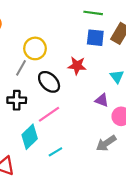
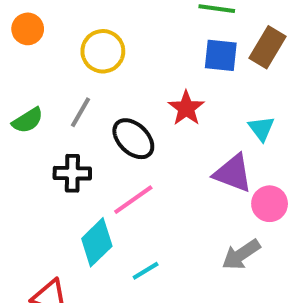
yellow circle: (35, 48) -> (103, 51), moved
red star: (77, 66) -> (186, 108), turned 30
purple triangle: (102, 100) -> (233, 173), size x1.5

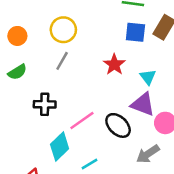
orange circle: (28, 29) -> (17, 36), moved
gray line: (80, 112) -> (62, 61), moved
cyan triangle: (261, 129) -> (148, 77), moved
black ellipse: (133, 139) -> (118, 125), moved

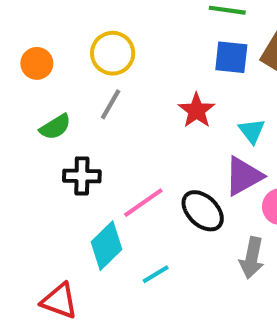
green semicircle: (17, 72) -> (55, 127), moved
purple triangle: (143, 104) -> (244, 176), turned -50
gray arrow: (148, 154) -> (252, 258), turned -45

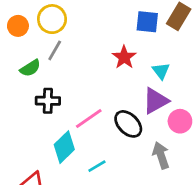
yellow circle: (113, 53) -> (52, 19), moved
gray line: (111, 104) -> (55, 50), moved
gray arrow: (252, 258) -> (161, 155), turned 150

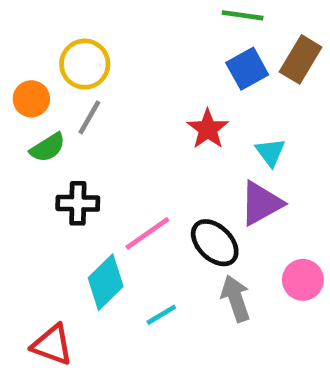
blue square: (147, 22) -> (247, 69), turned -35
orange circle: (18, 26) -> (31, 99), moved
pink circle: (180, 121) -> (303, 280), moved
gray arrow: (161, 155) -> (236, 298), moved

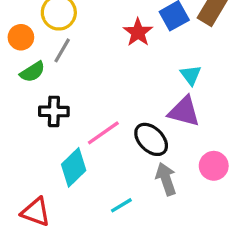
red star: (208, 129) -> (138, 32), moved
purple triangle: (261, 203) -> (184, 111), turned 44
cyan line: (161, 315) -> (121, 205), moved

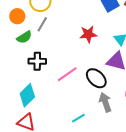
red star: (138, 32) -> (88, 34), moved, turned 30
cyan diamond: (74, 167) -> (27, 95), moved

